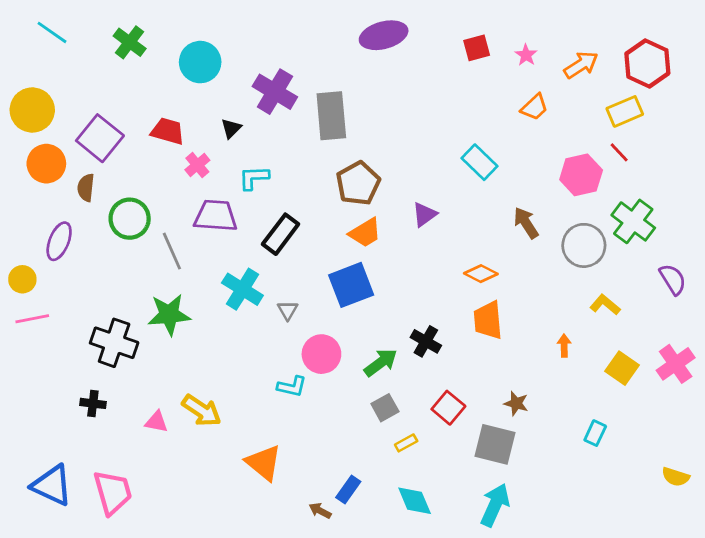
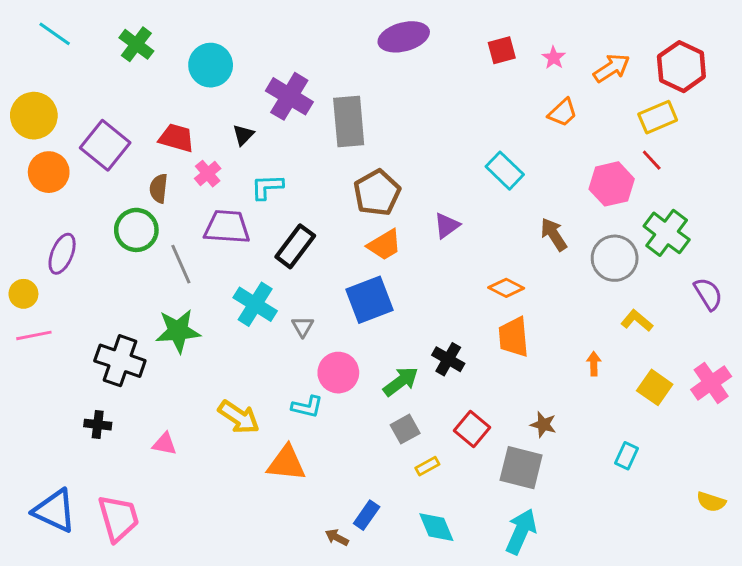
brown semicircle: (86, 188) -> (159, 188), moved
yellow arrow: (202, 411) -> (239, 417), moved
orange triangle: (264, 463) -> (286, 463), moved, turned -33

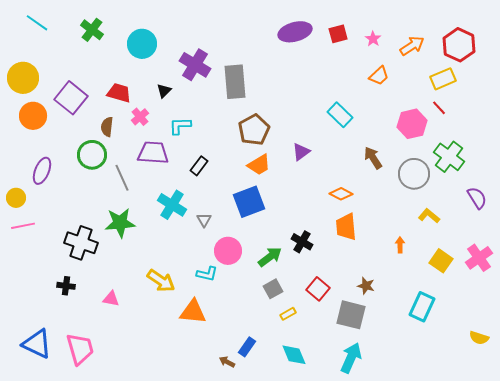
purple ellipse: (404, 37) -> (295, 32), moved
black rectangle: (295, 246) -> (199, 166), size x0.7
cyan rectangle: (626, 456) -> (422, 307), size x1.6

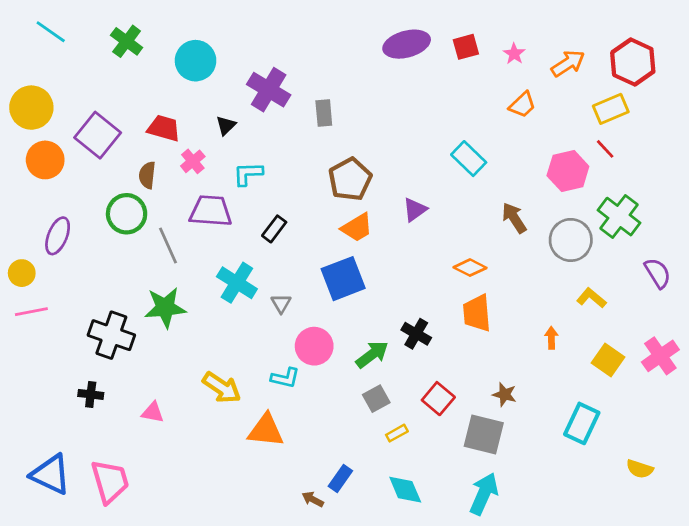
gray rectangle: (235, 82) -> (324, 113), size x0.6
yellow semicircle: (479, 338) -> (640, 469), moved

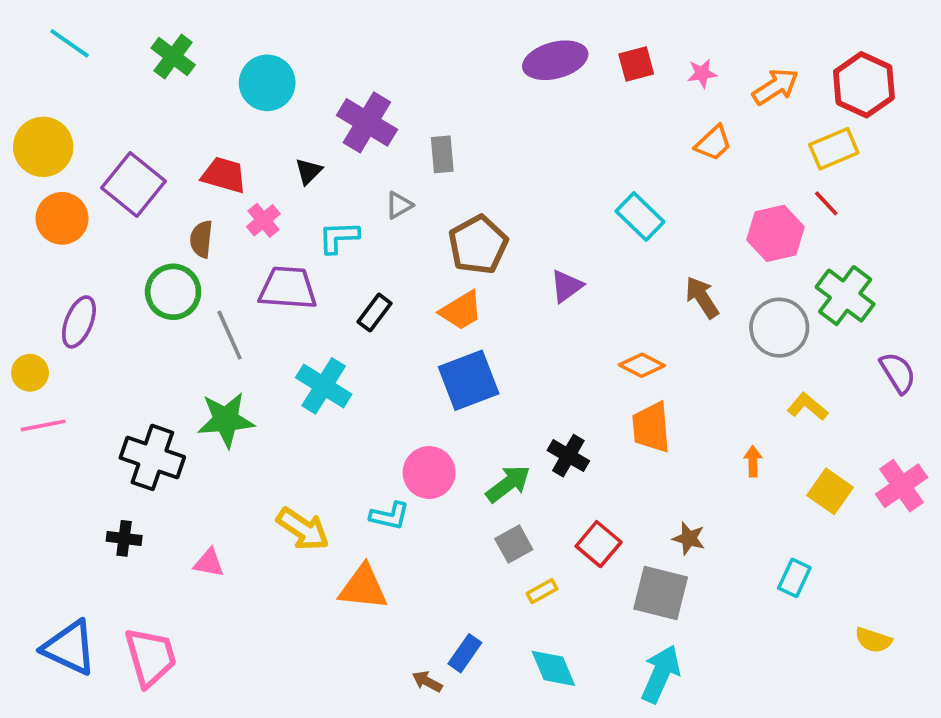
pink star: (514, 54) -> (702, 73), turned 30
orange trapezoid: (357, 228) -> (461, 311), moved
gray triangle: (281, 303) -> (399, 205), moved, turned 30
cyan rectangle: (582, 423) -> (794, 578), size x0.7

